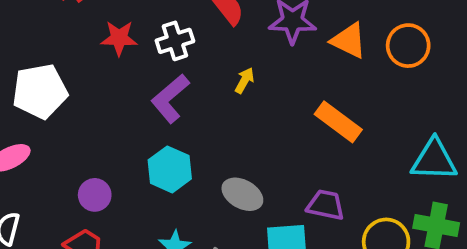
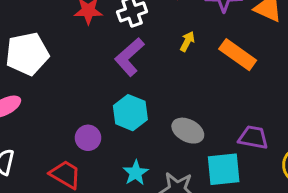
orange rectangle: (338, 122) -> (238, 55), moved
purple circle: (95, 195) -> (88, 138), moved

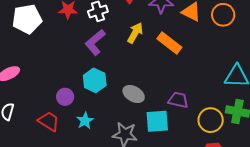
yellow arrow: (187, 41) -> (135, 33), size x1.5
white pentagon: (27, 54) -> (27, 19), moved
cyan star: (136, 173) -> (85, 121), moved

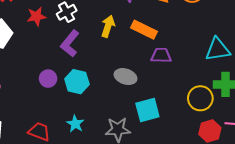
gray ellipse: (134, 94) -> (125, 77), moved
purple circle: (65, 97) -> (48, 79), moved
purple trapezoid: (178, 100) -> (161, 55), moved

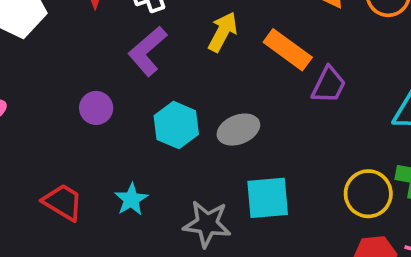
purple trapezoid: (161, 55) -> (329, 85), moved, turned 105
gray ellipse: (125, 77) -> (238, 130), turned -50
cyan hexagon: (77, 82) -> (176, 125), moved

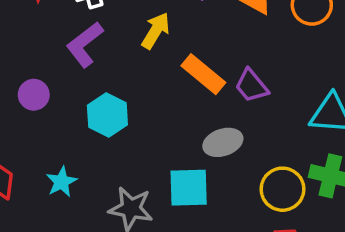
orange rectangle: (288, 50) -> (203, 74), moved
purple trapezoid: (329, 85) -> (252, 86), turned 111
gray ellipse: (238, 130) -> (223, 142), moved

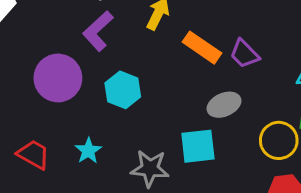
purple circle: (34, 95) -> (58, 78), size x1.8

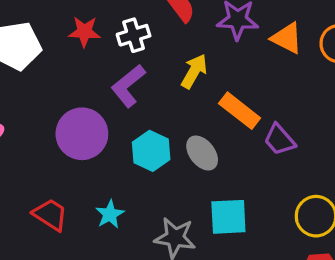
purple trapezoid: (244, 54) -> (279, 140), moved
gray ellipse: (224, 105) -> (202, 153), moved, turned 72

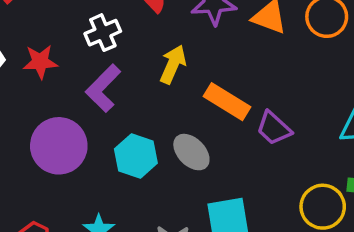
red star: (84, 32) -> (40, 62), moved

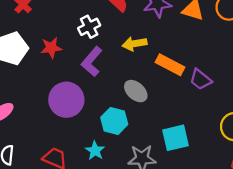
yellow arrow: (173, 64) -> (134, 44), turned -120
gray ellipse: (191, 152) -> (136, 91), moved
cyan hexagon: (136, 156) -> (114, 121), moved

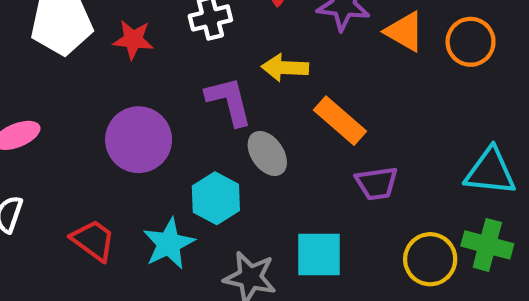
purple L-shape: (92, 62) -> (229, 101), moved, turned 112
purple trapezoid: (200, 79) -> (377, 183), moved, turned -60
cyan star: (95, 151) -> (169, 244), size x1.4

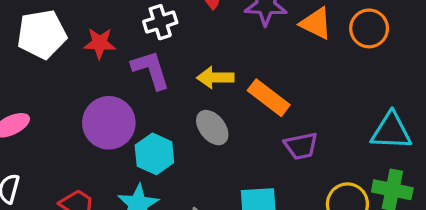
yellow arrow: (285, 68) -> (215, 78), moved
purple L-shape: (229, 101) -> (151, 70), moved
cyan hexagon: (216, 198) -> (154, 154), moved

